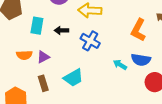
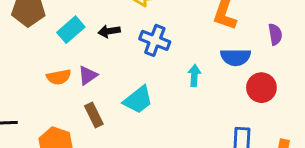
cyan rectangle: (37, 26) -> (71, 30), turned 48
cyan arrow: (120, 65) -> (194, 75), moved, turned 72

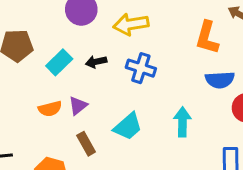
cyan arrow: (194, 75) -> (182, 122), moved, size x1.4

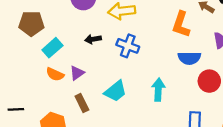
cyan rectangle: (59, 62) -> (52, 48), moved
orange semicircle: (50, 109) -> (55, 74), turned 36

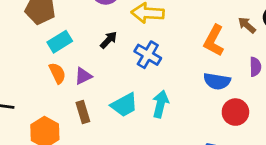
black arrow: (93, 39) -> (109, 40), turned 133
orange semicircle: (55, 74) -> (57, 73), turned -150
cyan arrow: (158, 90) -> (161, 104), moved

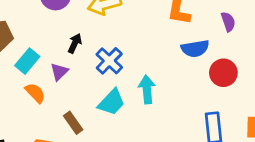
blue cross: (148, 55) -> (109, 61), moved, turned 32
purple triangle: (83, 76) -> (59, 72), moved

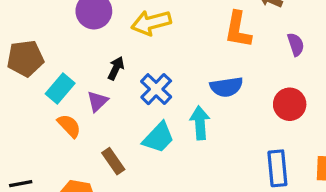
blue semicircle: (195, 49) -> (226, 87), moved

